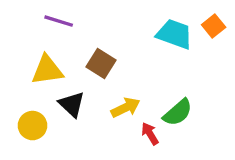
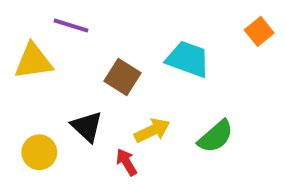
cyan trapezoid: (174, 34) -> (188, 59), moved
yellow triangle: (47, 70) -> (33, 61), moved
red arrow: (150, 134) -> (126, 162), moved

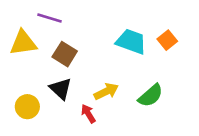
orange square: (259, 31) -> (167, 40), moved
brown square: (122, 77) -> (65, 54), moved

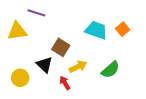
brown square: (65, 54) -> (61, 47), moved

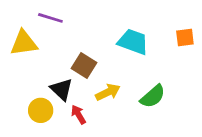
orange square: (123, 29) -> (185, 38), moved, turned 32
yellow circle: (20, 78) -> (41, 110), moved
red arrow: (65, 83) -> (78, 115), moved

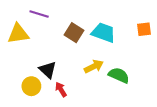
brown square: (84, 66) -> (74, 33), moved
yellow arrow: (108, 92) -> (94, 67), moved
green semicircle: (153, 96) -> (119, 75), turned -115

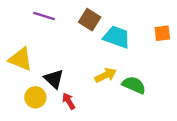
brown square: (74, 33) -> (90, 20), moved
yellow triangle: (18, 34) -> (21, 59), moved, turned 30

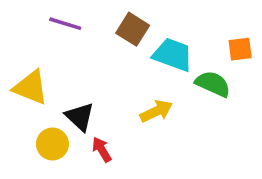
green semicircle: (134, 85) -> (213, 84), moved

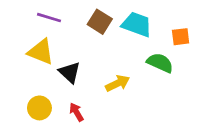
cyan trapezoid: (173, 55) -> (137, 24), moved
yellow triangle: (31, 87) -> (41, 52), moved
black triangle: (80, 117) -> (70, 72), moved

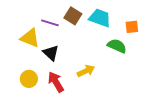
purple line: (49, 18) -> (50, 23), moved
yellow arrow: (118, 83) -> (86, 71), moved
red arrow: (76, 112) -> (56, 82), size x1.5

